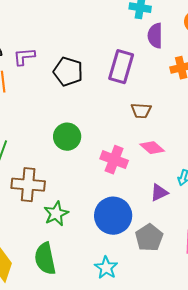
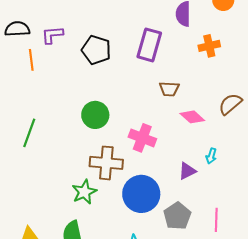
pink diamond: (152, 148) -> (192, 117), moved
brown cross: (28, 185) -> (106, 163), moved

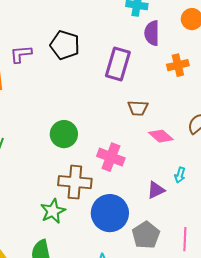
black pentagon: (96, 50) -> (65, 45), moved

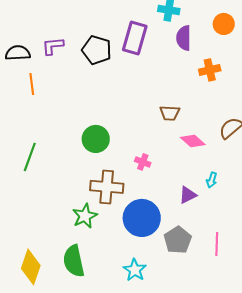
purple L-shape: (21, 54) -> (53, 46), moved
purple rectangle: (118, 64) -> (135, 38), moved
pink cross: (111, 157) -> (143, 162), size x0.6

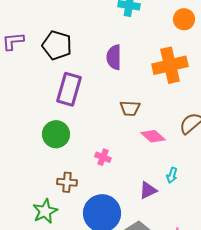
purple rectangle: (135, 38) -> (69, 89), moved
purple semicircle: (184, 38) -> (114, 57), moved
orange cross: (210, 70) -> (170, 65), size x1.6
brown cross: (107, 187) -> (67, 182), size x0.6

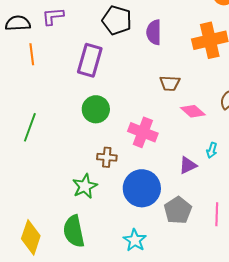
black pentagon: (57, 45) -> (117, 20), moved
purple rectangle: (69, 89) -> (90, 60), moved
pink cross: (103, 157) -> (143, 132), size x1.8

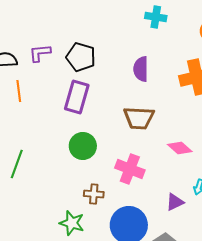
black pentagon: (117, 20) -> (81, 57), moved
brown trapezoid: (170, 83) -> (139, 118), moved, size x1.5
green star: (85, 186) -> (72, 223), turned -30

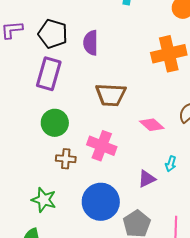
purple semicircle: (141, 69) -> (91, 43), moved
brown cross: (94, 194) -> (66, 159), moved

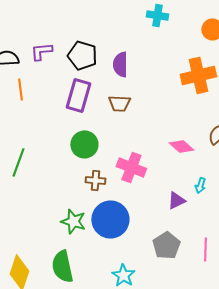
brown trapezoid: (111, 95) -> (119, 103), moved, size x0.7
blue circle: (101, 202) -> (110, 219), moved

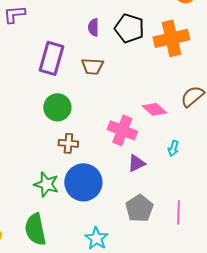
black pentagon: (82, 55) -> (129, 28), moved
purple semicircle: (120, 64) -> (93, 27), size x0.7
pink cross: (131, 167) -> (122, 130), moved
purple triangle: (176, 200) -> (136, 163), moved

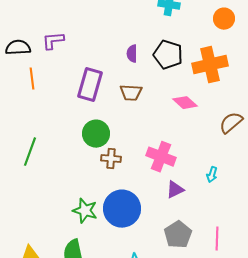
pink diamond: (154, 109) -> (185, 103), moved
brown cross: (68, 143) -> (111, 159), moved

